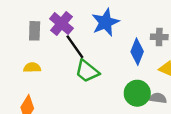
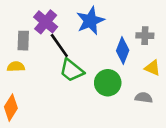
gray rectangle: (35, 31) -> (23, 41), moved
green circle: (137, 93) -> (108, 83), moved

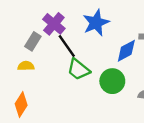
gray rectangle: (23, 41) -> (33, 41), turned 30
blue diamond: (123, 50) -> (126, 51), turned 40

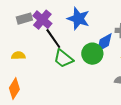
blue star: (96, 23) -> (78, 19), turned -30
gray rectangle: (33, 41) -> (24, 19), moved, turned 42
green circle: (112, 81) -> (92, 54), moved

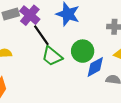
blue diamond: (104, 43) -> (95, 67), moved

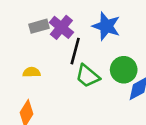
black line: (41, 35) -> (75, 51), turned 50

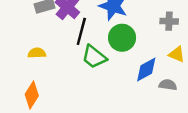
green circle: (124, 70) -> (122, 38), moved

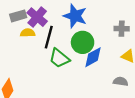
yellow semicircle: (37, 53) -> (28, 33), moved
blue diamond: (146, 70) -> (93, 57), moved

